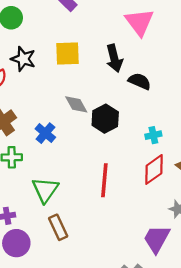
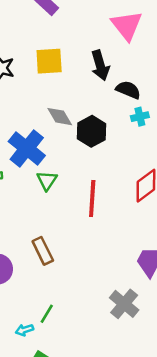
blue cross: (45, 133) -> (27, 148), size x1.6
cyan cross: (153, 135) -> (140, 117), moved
green triangle: (45, 190) -> (47, 180), moved, size x0.7

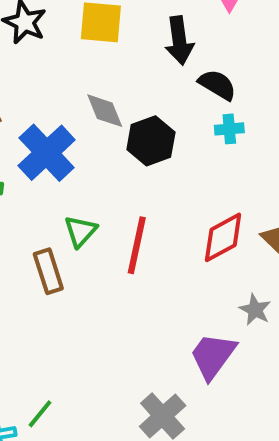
green triangle: (47, 180) -> (81, 231), moved
brown rectangle: (43, 251) -> (48, 271), moved

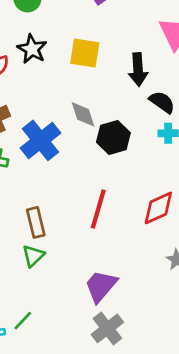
green triangle: (81, 231) -> (33, 256), moved
purple trapezoid: (213, 356) -> (101, 286), moved

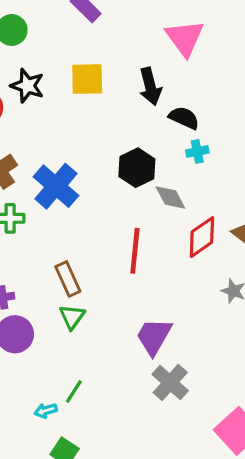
gray diamond: (83, 114) -> (170, 197), moved

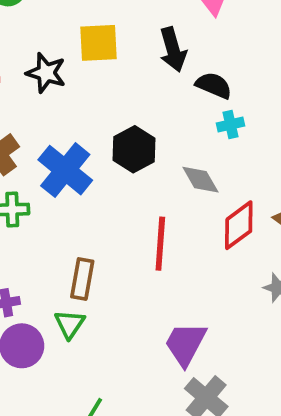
black star: (27, 86) -> (46, 73), moved
black hexagon: (137, 168) -> (134, 149), moved
brown rectangle: (68, 279) -> (82, 279), turned 36
green triangle: (72, 317) -> (70, 324), moved

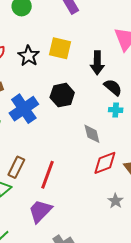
black hexagon: (134, 149) -> (62, 95), moved
red line: (160, 244) -> (48, 175), moved
purple trapezoid: (186, 344) -> (40, 211), moved

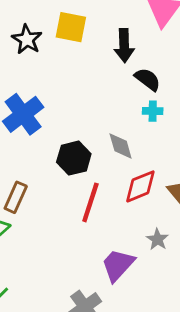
black hexagon: (62, 95) -> (74, 158), moved
red line: (48, 175) -> (90, 202), moved
purple trapezoid: (40, 211) -> (118, 265), moved

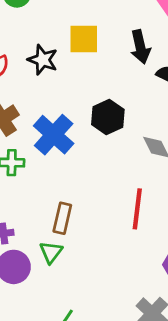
black hexagon: (74, 158) -> (108, 117), moved

